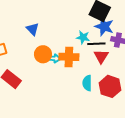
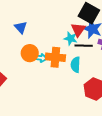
red triangle: (101, 56) -> (78, 30), moved
cyan semicircle: (87, 83) -> (75, 65), moved

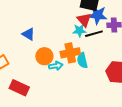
cyan arrow: (40, 58) -> (56, 66), moved
cyan semicircle: (75, 65) -> (82, 60), moved

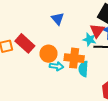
blue triangle: (28, 34) -> (58, 19), moved
red rectangle: (19, 88) -> (25, 43), moved

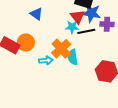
orange circle: (48, 54) -> (26, 43), moved
orange cross: (74, 58) -> (61, 49), turned -36

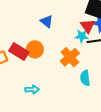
cyan semicircle: (73, 57) -> (85, 78), moved
cyan arrow: (46, 60) -> (32, 89), moved

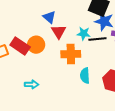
red triangle: (88, 26) -> (59, 32), moved
orange cross: (70, 57) -> (71, 54), turned 36

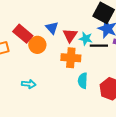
blue triangle: (49, 17) -> (52, 28), moved
red triangle: (59, 32) -> (70, 35), moved
red rectangle: (20, 46) -> (23, 34), moved

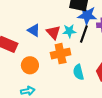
orange circle: (37, 45) -> (30, 65), moved
black line: (99, 46) -> (84, 34), turned -54

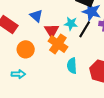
red triangle: (53, 32) -> (52, 31), moved
orange cross: (61, 54) -> (58, 44), turned 36

